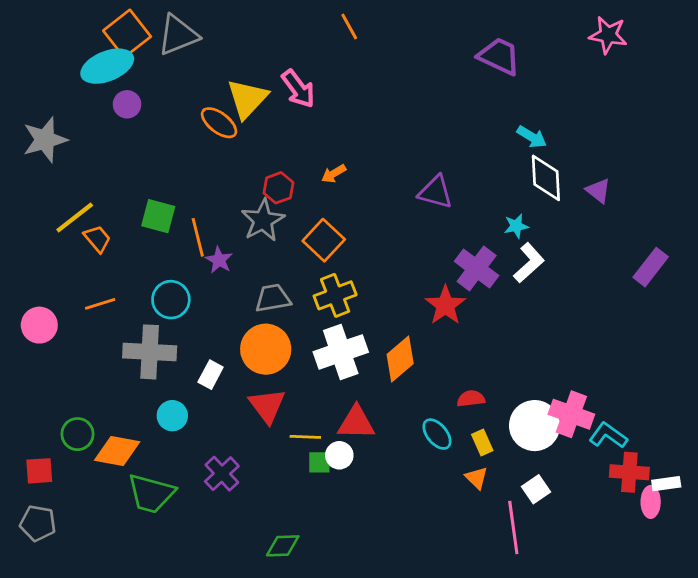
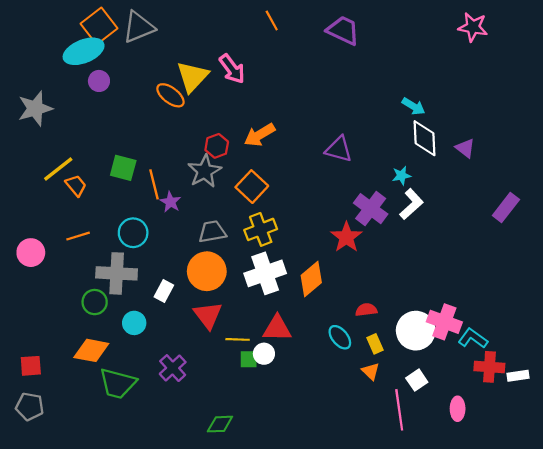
purple trapezoid: (499, 56) -> (343, 30), moved
orange arrow: (334, 174) -> (260, 135), size x1.6
green circle: (77, 434) -> (95, 302), moved
pink ellipse: (651, 502) -> (458, 409), moved

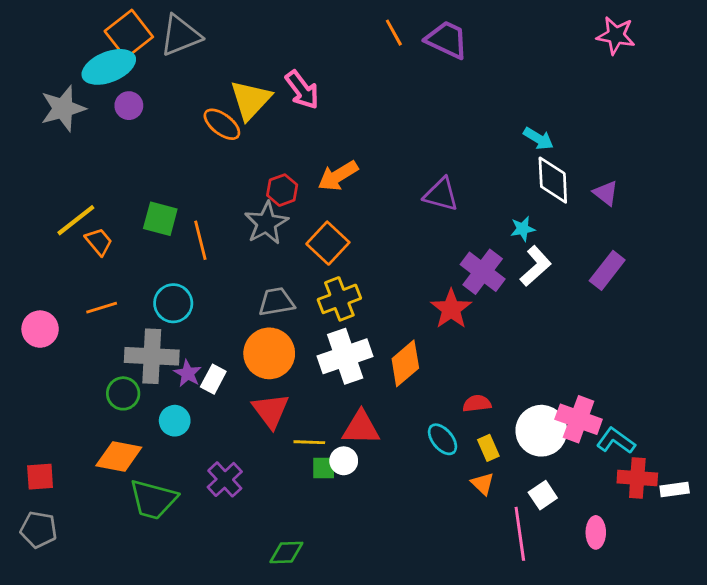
orange line: (272, 20) -> (394, 33), moved
gray star: (35, 108) -> (63, 108), moved
purple star: (170, 202) -> (188, 373), moved
purple rectangle: (506, 207) -> (607, 270), moved

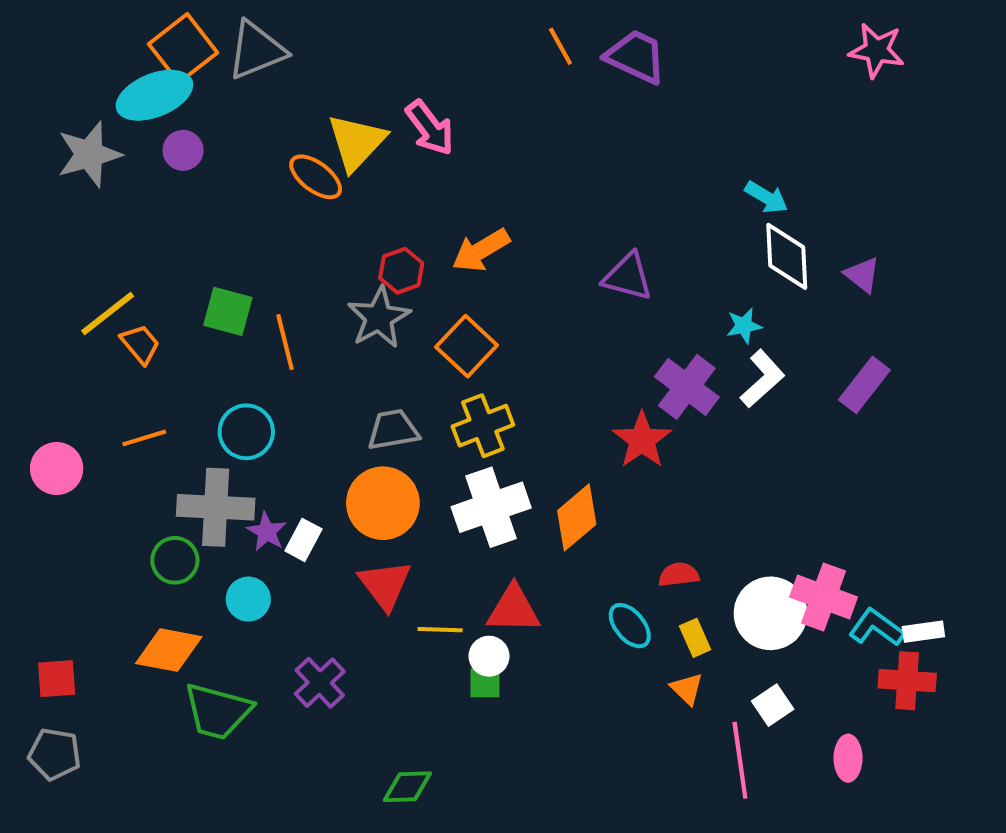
green square: (324, 468) -> (485, 683), moved
white rectangle: (675, 489) -> (923, 632), moved

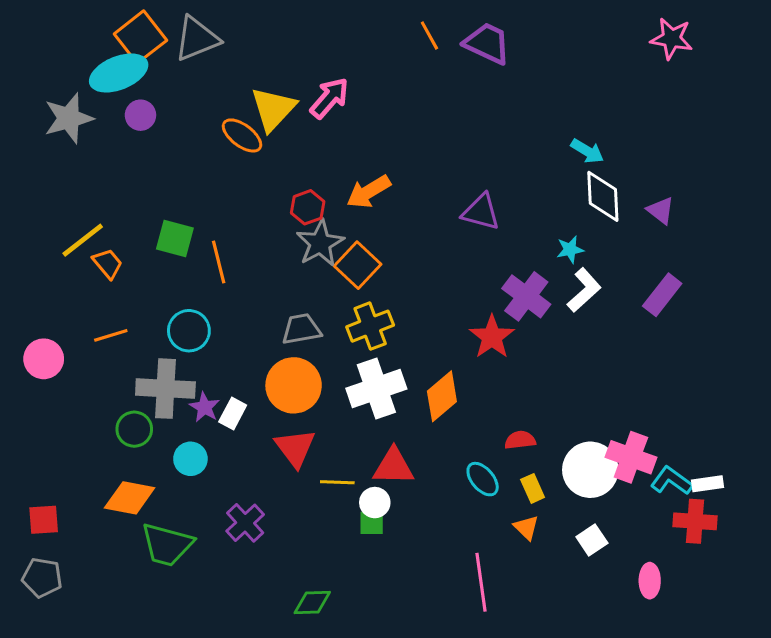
pink arrow: (430, 128) -> (329, 98), turned -102
gray star: (379, 318) -> (320, 243), moved
pink line: (740, 760) -> (481, 582), moved

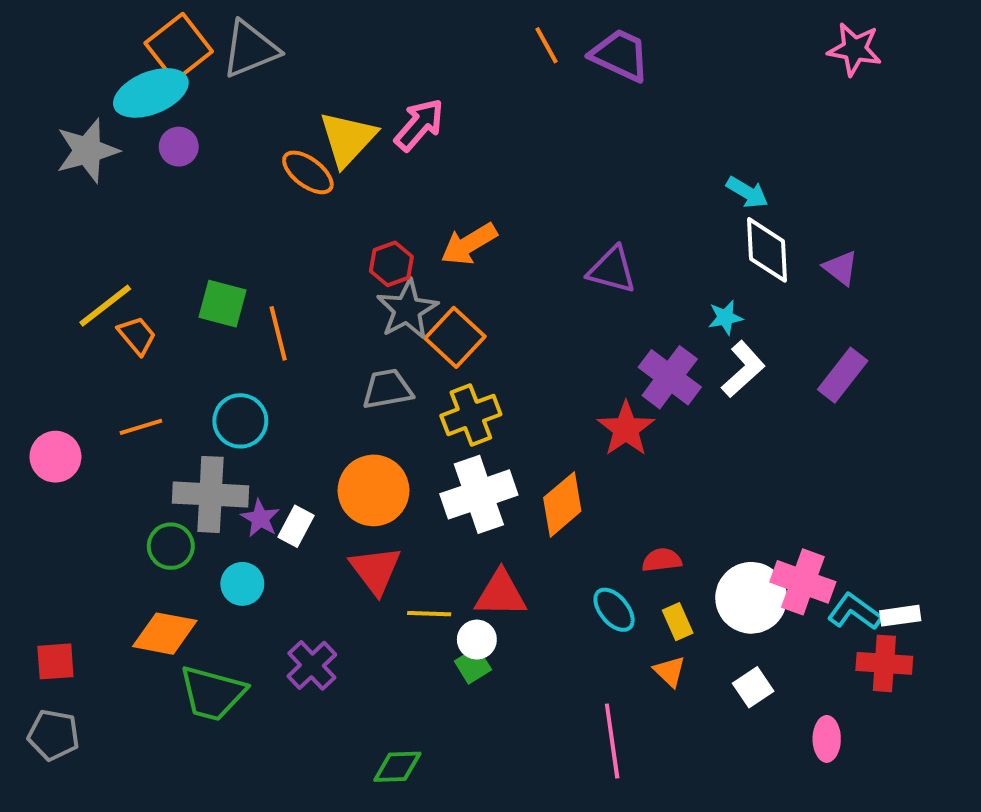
gray trapezoid: (301, 329) -> (387, 389), moved
green square: (372, 523) -> (473, 665), turned -32

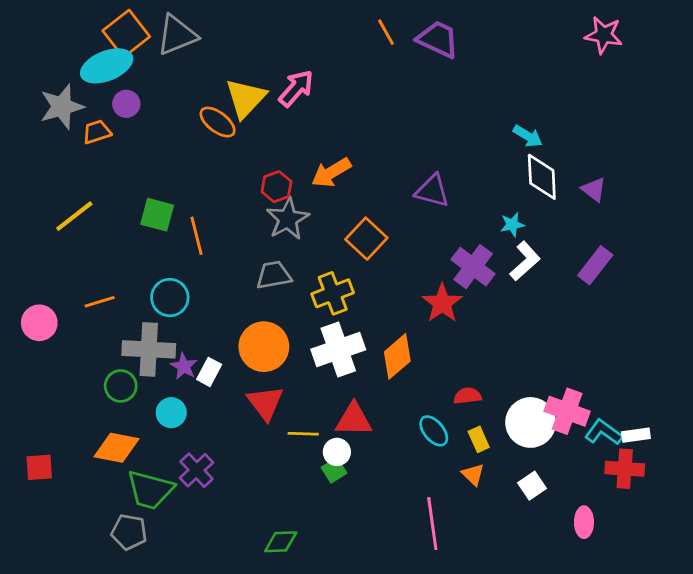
orange trapezoid: (137, 335) -> (97, 132), moved, turned -68
orange square: (455, 337) -> (366, 239), moved
purple cross: (312, 665) -> (196, 470), moved
gray pentagon: (53, 735) -> (129, 532), moved

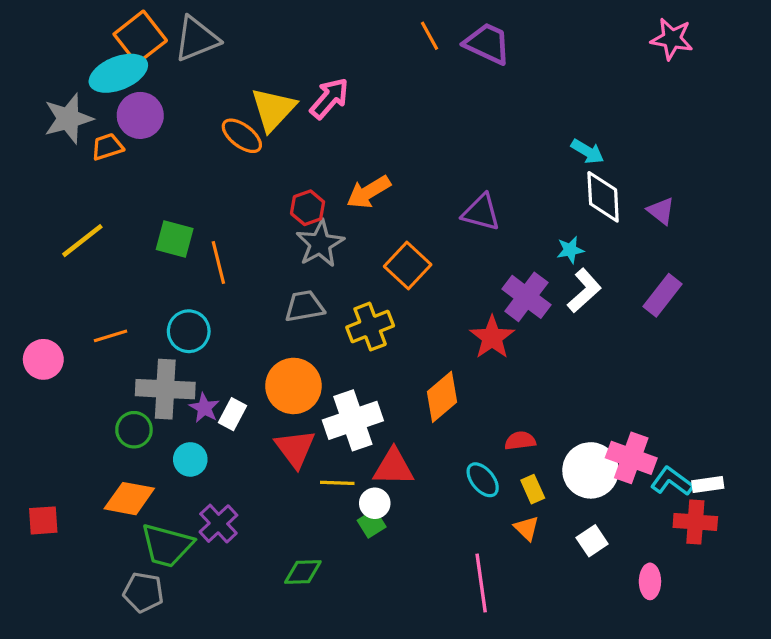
purple circle: (126, 104) -> (140, 115), size x1.5
white cross: (338, 349) -> (353, 420), moved
green diamond: (281, 542) -> (303, 572), moved

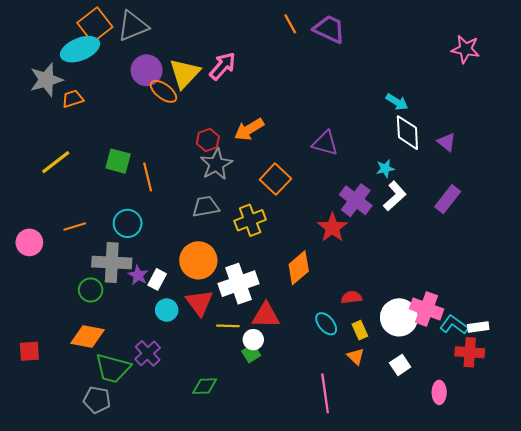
pink star: (672, 39) -> (466, 49), moved
purple circle: (140, 115) -> (147, 70), moved
cyan circle: (190, 459) -> (167, 310), moved

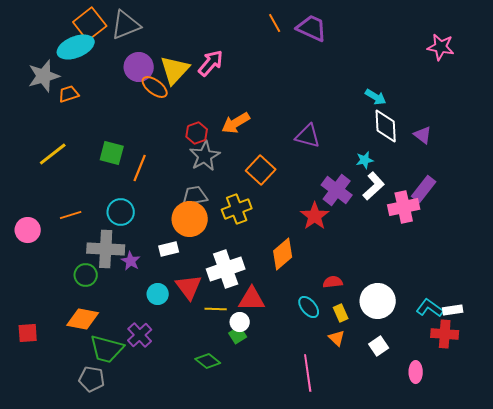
orange line: (148, 177) -> (140, 168), turned 36
orange circle: (198, 260) -> (190, 219), moved
white rectangle: (157, 279) -> (169, 249), moved, turned 48
pink cross: (426, 309) -> (404, 207), moved, turned -32
green diamond: (205, 386) -> (208, 361), moved, turned 40

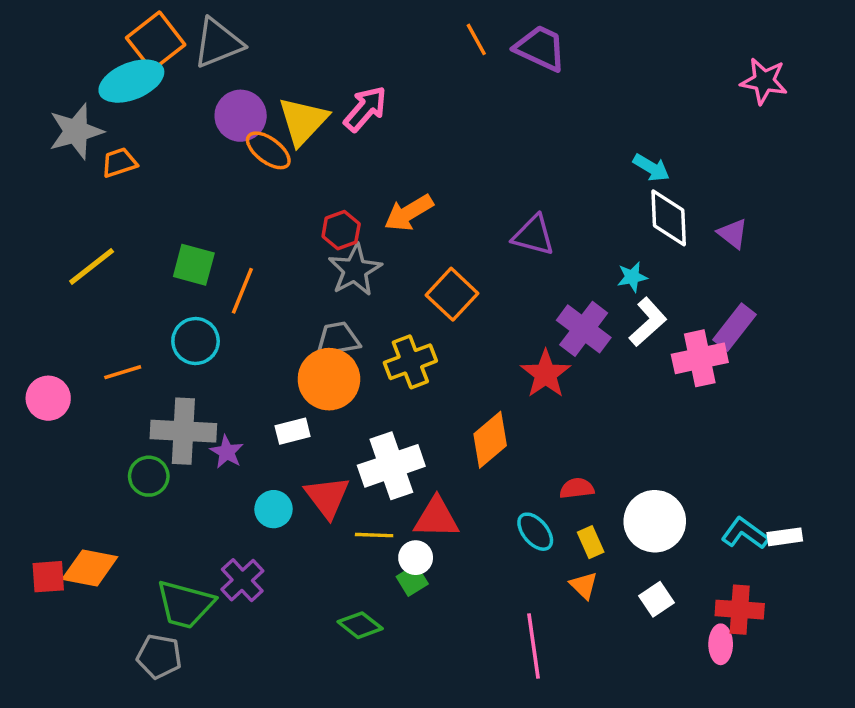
cyan circle: (121, 212) -> (196, 341), moved
orange diamond: (83, 319) -> (90, 568), moved
red cross: (445, 334) -> (740, 610), moved

